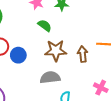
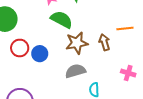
green semicircle: (45, 26) -> (62, 19), size x1.5

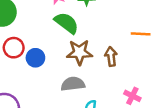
orange line: (125, 29) -> (141, 34), moved

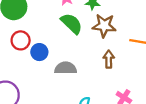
brown star: (79, 52) -> (104, 26), moved
gray semicircle: (73, 84) -> (66, 68), moved

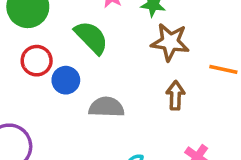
green semicircle: (72, 24) -> (91, 37), moved

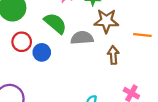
gray semicircle: (106, 107) -> (82, 38), moved

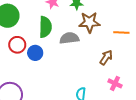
green semicircle: (55, 23) -> (45, 27), turned 55
brown arrow: (113, 55) -> (106, 57), moved, turned 42

